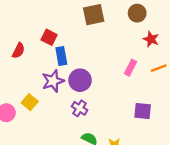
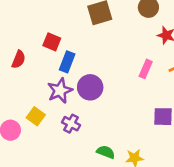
blue rectangle: (61, 56) -> (67, 62), turned 36
purple cross: (80, 108) -> (71, 124), moved

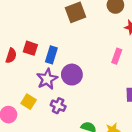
red square: (52, 42) -> (30, 48), moved

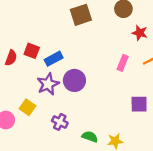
blue rectangle: (51, 55) -> (54, 59), turned 42
purple cross: (58, 106) -> (60, 122), moved

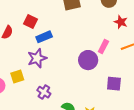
red square: (32, 51) -> (30, 21), moved
purple circle: (74, 80) -> (88, 60), moved
yellow square: (27, 107) -> (17, 76), turned 32

